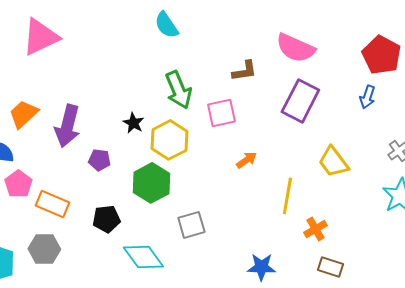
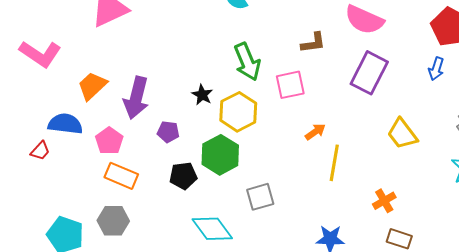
pink pentagon: (18, 184) -> (109, 141), moved
yellow line: (287, 196) -> (334, 163), moved
black pentagon: (106, 219) -> (183, 176), moved

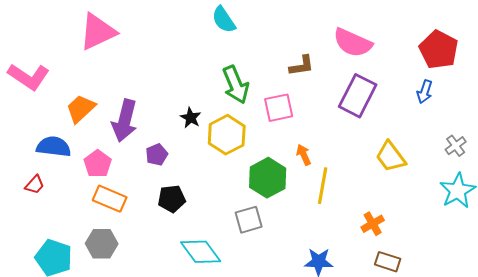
purple pentagon: (168, 132) -> (157, 155), turned -30
orange arrow: (315, 132) -> (304, 155), turned -80
red trapezoid: (40, 151) -> (35, 185), moved
green hexagon: (220, 155) -> (268, 178), moved

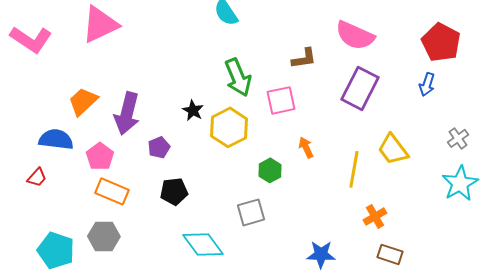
pink L-shape: (29, 77) -> (31, 39), moved
green hexagon: (268, 178) -> (270, 170), size x0.6
yellow line: (323, 186) -> (354, 169), moved

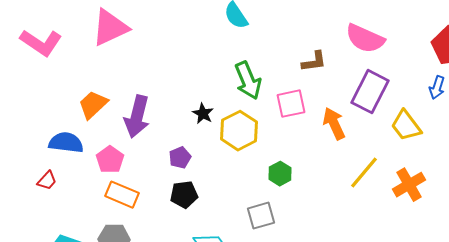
purple pentagon: (159, 147) -> (180, 158), moved
orange arrow: (306, 147) -> (334, 124), moved, size x1.5
yellow trapezoid: (393, 149) -> (406, 126), moved
yellow line: (354, 169) -> (364, 173), turned 30
orange cross: (375, 216) -> (409, 185), moved, size x1.4

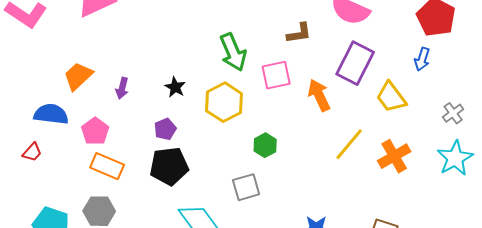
black star: (203, 114) -> (175, 87), moved
purple arrow: (137, 117) -> (122, 88), size x0.5
black pentagon: (184, 195) -> (169, 166), size x1.4

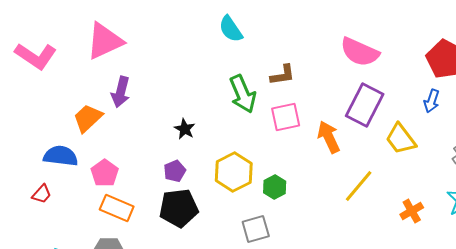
brown L-shape: (299, 33) -> (283, 75), moved
purple arrow: (122, 88) -> (121, 92), moved, size x1.4
yellow hexagon: (224, 102) -> (234, 172), moved
orange cross: (394, 156) -> (412, 211), moved, size x0.7

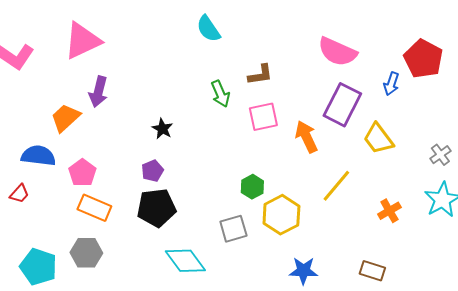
green arrow: (243, 94) -> (220, 94), size x0.7
blue arrow: (432, 101) -> (391, 84), moved
yellow hexagon: (234, 172) -> (281, 215), moved

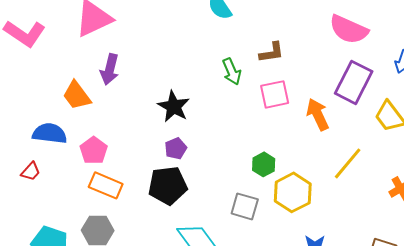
orange trapezoid: (65, 118) -> (77, 95), turned -84
black star: (162, 129) -> (174, 106), size x1.5
purple pentagon: (152, 171) -> (176, 148), moved
gray square: (233, 229) -> (245, 206), turned 32

